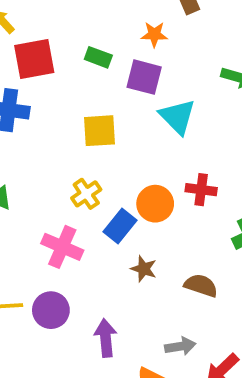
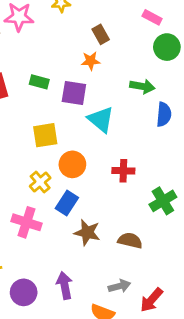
orange star: (154, 34) -> (91, 61), moved
orange circle: (155, 204) -> (72, 164), moved
brown star: (144, 269) -> (87, 232), size x1.4
purple circle: (51, 310) -> (24, 292), moved

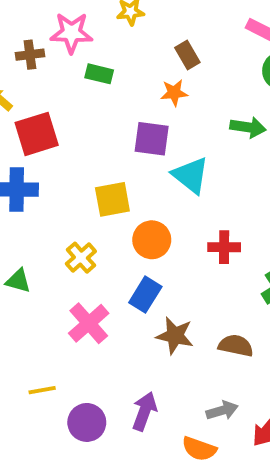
green rectangle: (39, 82) -> (99, 74), moved
yellow cross: (40, 182) -> (81, 258), moved
pink cross: (27, 222) -> (89, 323), turned 32
purple arrow: (65, 285) -> (144, 411), turned 32

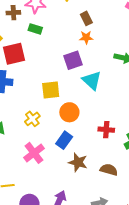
brown rectangle: (187, 55) -> (86, 18), moved
green rectangle: (99, 74) -> (35, 29), moved
purple square: (152, 139) -> (73, 60), turned -30
red cross: (224, 247) -> (106, 130), moved

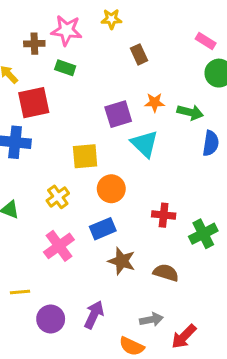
orange star: (86, 37) -> (155, 102), moved
blue rectangle: (64, 140) -> (103, 229), turned 30

